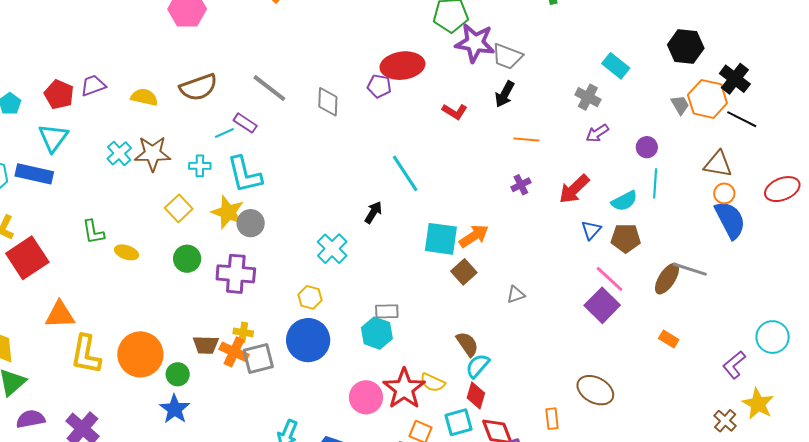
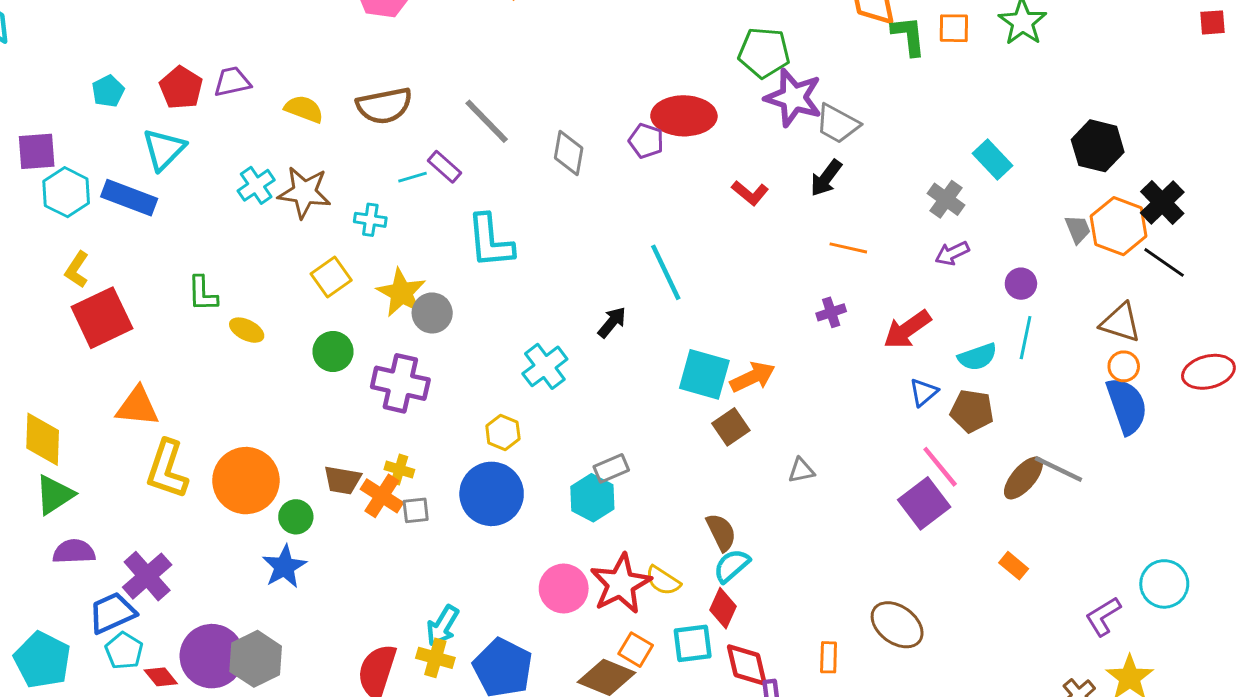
cyan L-shape: (245, 175) -> (490, 241), moved
gray rectangle: (387, 311) -> (611, 468), turned -30
gray square: (258, 358) -> (416, 510), size x0.6

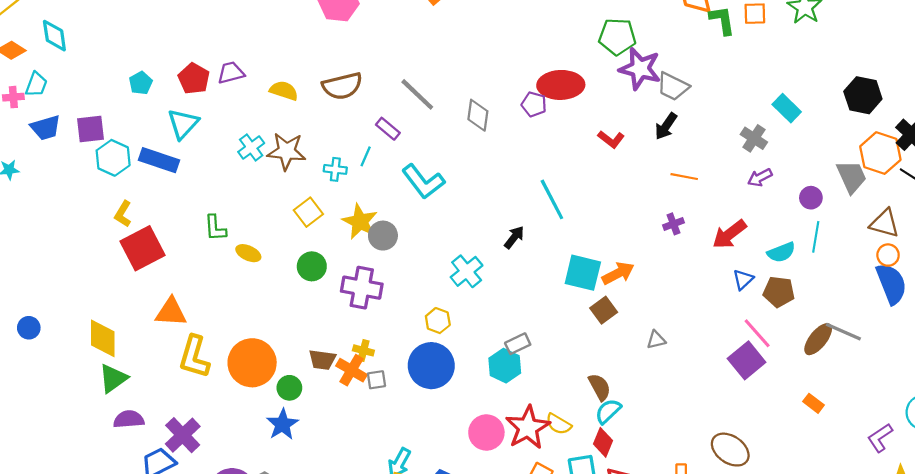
cyan line: (412, 177) -> (366, 156), moved, turned -48
gray trapezoid: (1078, 229) -> (852, 177), moved, size x1.6
cyan L-shape: (490, 241) -> (423, 182), turned -30

